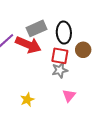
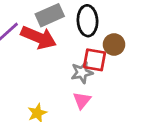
red square: (60, 56) -> (94, 60), moved
pink triangle: (69, 96) -> (82, 100), moved

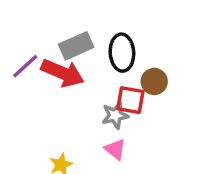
pink triangle: (82, 100) -> (115, 149), turned -30

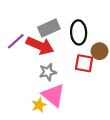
gray star: (115, 115) -> (48, 72), moved
pink triangle: (115, 149) -> (53, 95), moved, size x1.6

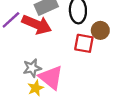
gray star: (48, 72) -> (32, 68), moved

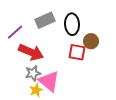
red arrow: (37, 25) -> (31, 52), moved

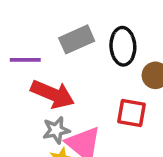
purple line: (15, 32) -> (25, 60), turned 42
red square: (77, 52) -> (131, 113), moved

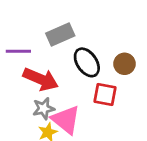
black ellipse: (123, 46) -> (87, 62), moved, turned -32

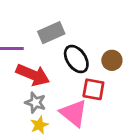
gray star: (44, 109) -> (35, 103), turned 30
pink triangle: (66, 120) -> (74, 113), moved

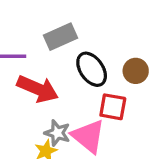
gray star: (35, 103) -> (57, 133), moved

